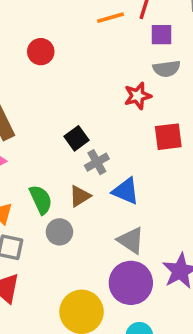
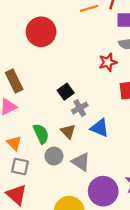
red circle: (41, 52) -> (41, 32), size x1.6
brown triangle: (80, 196) -> (68, 131), turned -42
gray triangle: (131, 240) -> (81, 162), moved

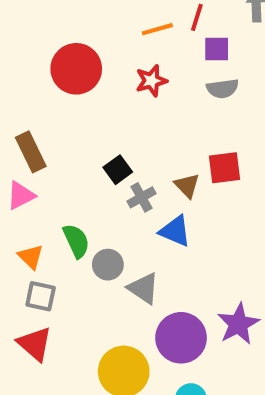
red star: (108, 62) -> (151, 81), moved
brown triangle: (68, 131) -> (187, 185), moved
gray circle: (54, 156) -> (108, 265), moved

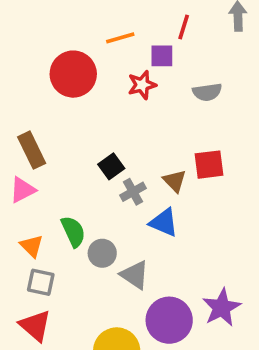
orange line: (157, 29) -> (120, 38), moved
purple square: (217, 49) -> (162, 56), moved

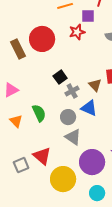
red circle: (73, 74) -> (42, 39), moved
brown rectangle: (32, 150) -> (18, 49), moved
gray circle: (102, 253) -> (68, 117), moved
gray square: (41, 282) -> (21, 165), moved, turned -35
red triangle: (35, 326) -> (42, 156), moved

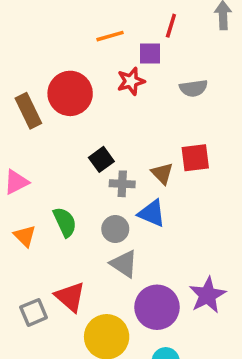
gray cross: (72, 91) -> (122, 184), turned 32

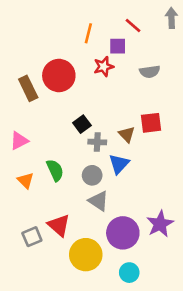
red line: (171, 26) -> (133, 26), turned -66
orange line: (110, 36) -> (88, 33), turned -60
blue triangle: (152, 213) -> (119, 164), turned 50

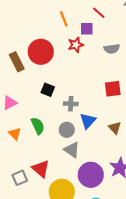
orange line: (88, 33) -> (64, 19), turned -35
black square: (82, 124) -> (48, 90), moved, turned -32
brown triangle: (127, 134) -> (115, 128), moved

